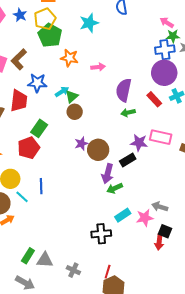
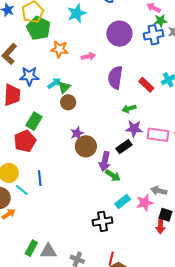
purple circle: (164, 73) -> (119, 34), moved
green arrow: (128, 113) -> (129, 109), moved
pink rectangle: (161, 137) -> (158, 135), moved
brown circle: (98, 150) -> (86, 146), moved
green arrow: (115, 188) -> (113, 176), turned -119

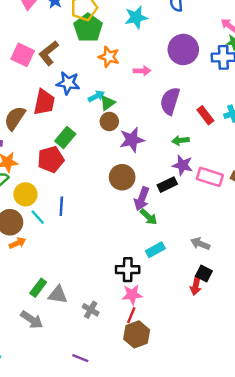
purple star: (77, 133) -> (132, 140), moved, size x1.5
pink star: (145, 203) -> (132, 295), moved

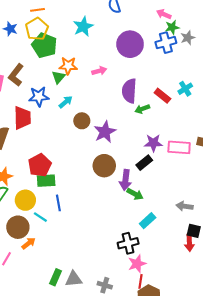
green triangle: (107, 103) -> (58, 77), moved
green rectangle: (65, 137) -> (46, 181), moved, turned 60
green arrow: (181, 140) -> (142, 109), moved

